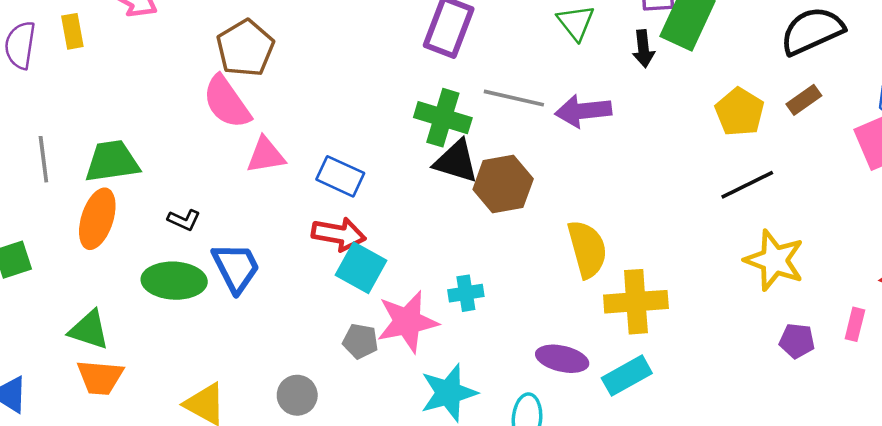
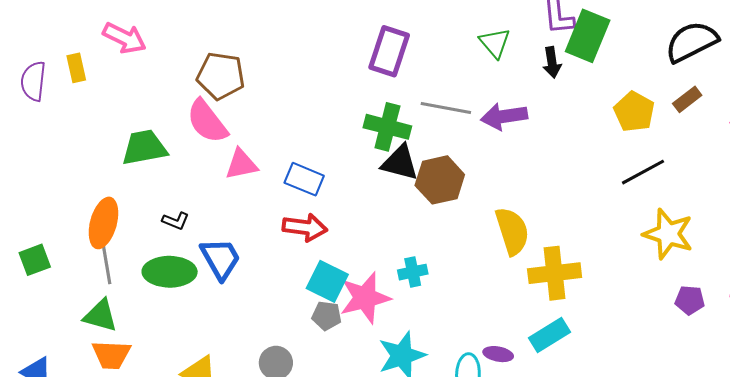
brown pentagon: (245, 48) -> (221, 76), turned -30
gray line: (43, 159) -> (107, 265), moved
green trapezoid: (112, 161) -> (144, 148), moved
cyan square: (361, 268) -> (327, 281), moved
purple ellipse: (562, 359) -> (498, 354), moved, size x0.7

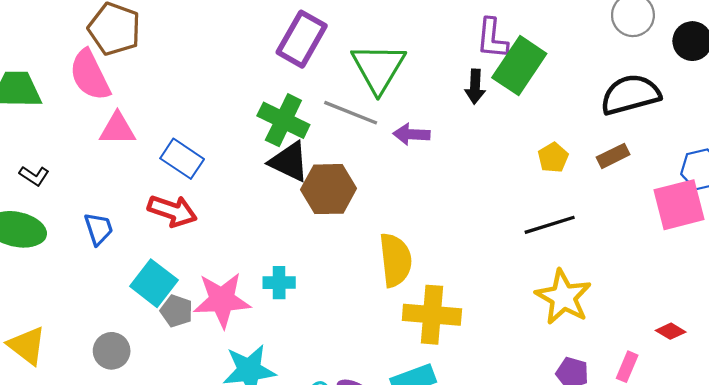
green triangle: (495, 43) -> (378, 68), moved, size x1.6
yellow pentagon: (634, 112) -> (553, 158), size x0.7
purple arrow: (504, 116) -> (412, 134), size x0.7
blue trapezoid: (221, 259) -> (99, 229), moved, size x0.7
cyan square: (327, 281) -> (154, 283), moved

